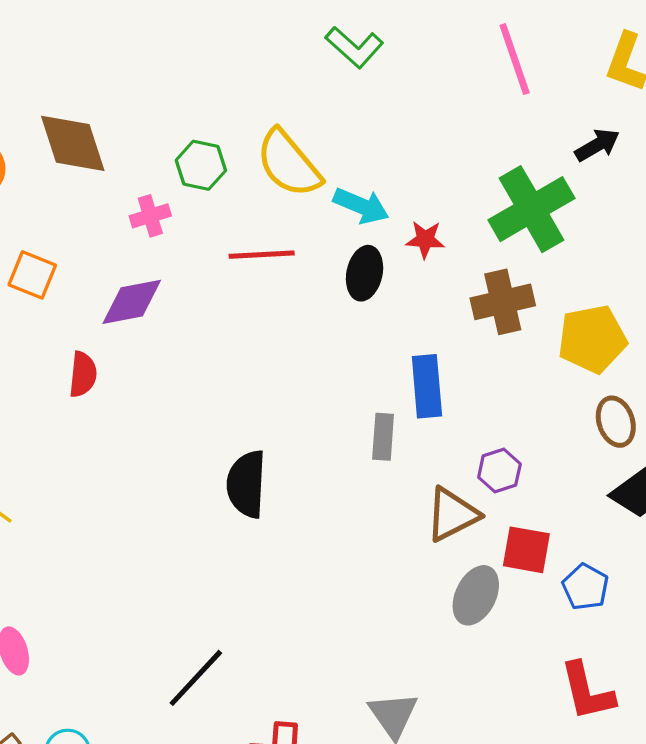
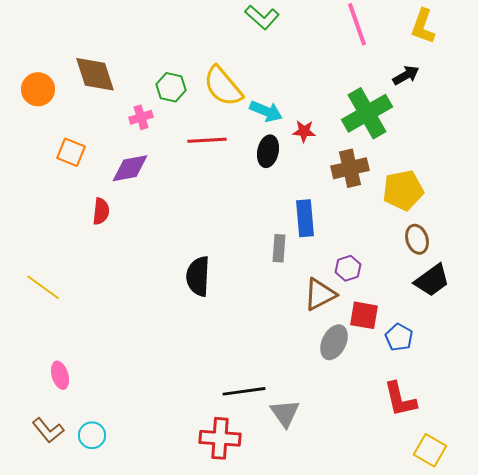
black line: (196, 678) -> (244, 391), moved, turned 39

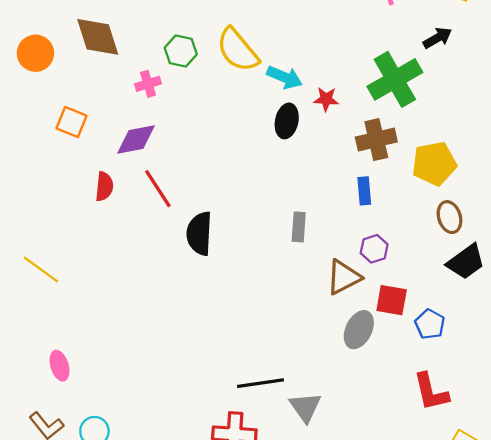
red line: (207, 140) -> (158, 189), moved, turned 60
blue rectangle: (305, 218) -> (364, 191), moved, size x0.7
black semicircle: (198, 276) -> (199, 233), moved

